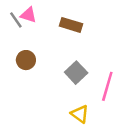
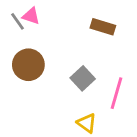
brown rectangle: (71, 25) -> (103, 27), moved
brown circle: (26, 60) -> (28, 65), size x1.5

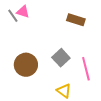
brown circle: (28, 65) -> (26, 65), moved
pink line: (117, 93) -> (86, 69), turned -30

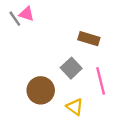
brown rectangle: (76, 20) -> (89, 39), moved
brown circle: (26, 65) -> (41, 90), moved

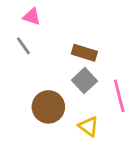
gray line: (15, 19) -> (23, 46), moved
brown rectangle: (89, 39) -> (84, 53), moved

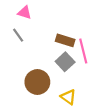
pink line: (119, 96) -> (83, 51), moved

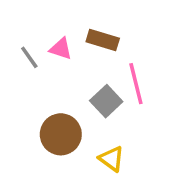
pink triangle: (25, 13) -> (61, 49), moved
brown rectangle: (65, 40) -> (103, 40), moved

